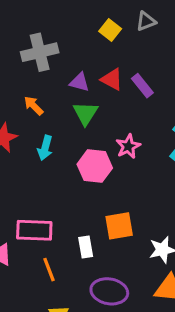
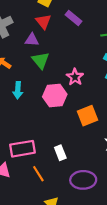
red triangle: (112, 79) -> (43, 22), moved, turned 35
purple rectangle: (142, 86) -> (74, 18), moved
orange square: (119, 226) -> (88, 116), moved

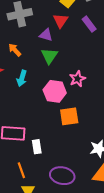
orange square: (88, 116) -> (69, 116), moved
white rectangle: (60, 153) -> (37, 147), moved
orange line: (38, 174) -> (21, 170), moved

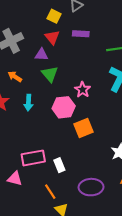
purple rectangle: (89, 24) -> (81, 34), turned -35

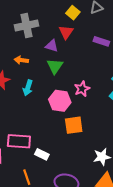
purple rectangle: (81, 34) -> (101, 41), moved
orange arrow: (15, 77) -> (21, 60), turned -40
white rectangle: (59, 165) -> (42, 154), turned -56

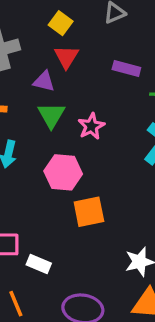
yellow square: (73, 13) -> (61, 23), moved
pink star: (82, 89) -> (91, 126), moved

